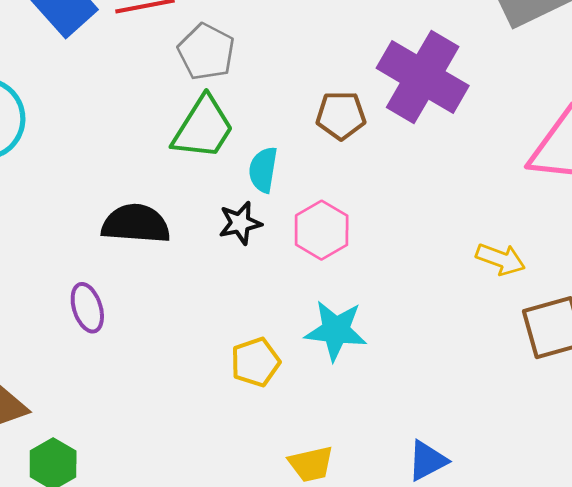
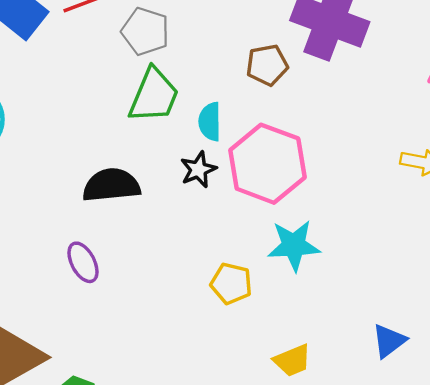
pink hexagon: (322, 230) -> (267, 164), size x1.6
yellow pentagon: (255, 362) -> (231, 283), turned -30

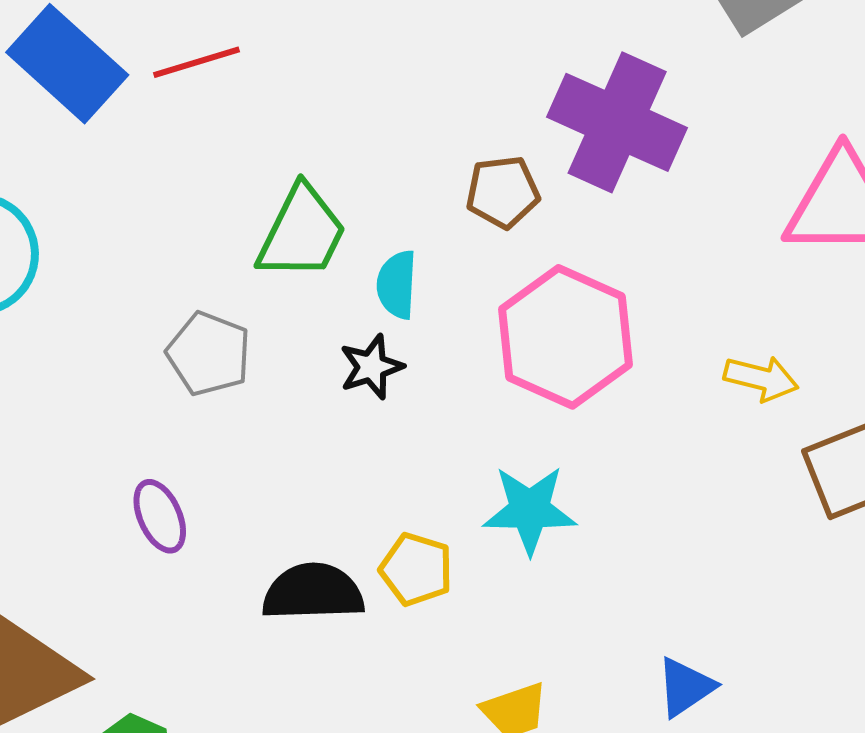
gray pentagon: (145, 31) -> (209, 354), moved
pink hexagon: (267, 164) -> (566, 337), moved
black semicircle: (111, 185) -> (313, 592), moved

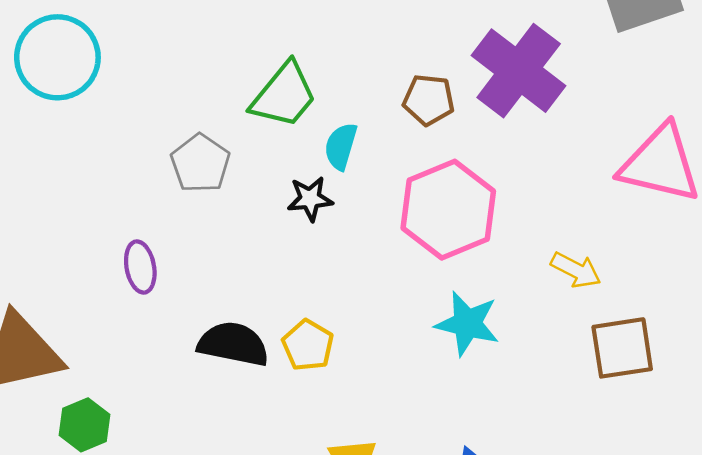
cyan star: (530, 510) -> (467, 324), moved

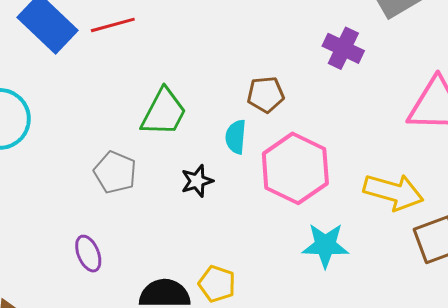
purple cross: (519, 71) -> (343, 48), moved, size x0.6
cyan semicircle: (341, 146) -> (236, 137), moved
yellow arrow: (576, 270) -> (393, 192), size x1.6

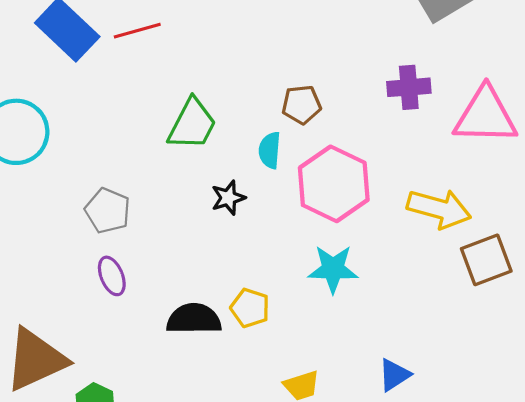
purple cross: (343, 48) -> (409, 87), moved, turned -30
gray pentagon: (115, 172) -> (108, 211), moved
cyan star: (325, 245) -> (333, 269), moved

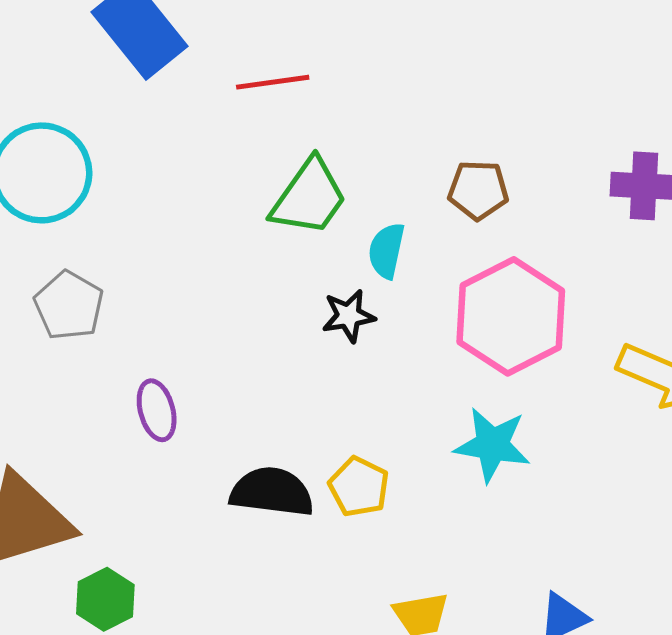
red line: (137, 31) -> (273, 82), moved
cyan semicircle: (270, 150) -> (386, 251), moved
gray pentagon: (108, 211) -> (69, 306), moved

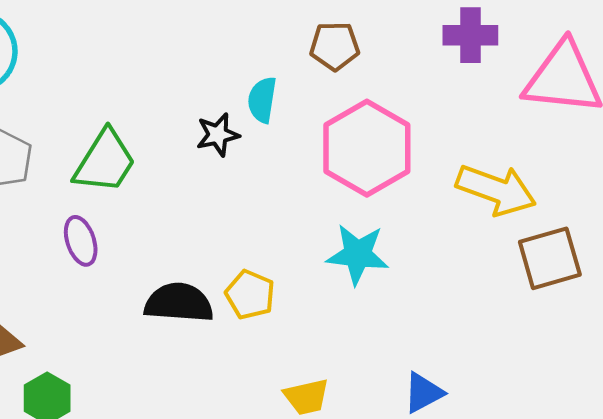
green trapezoid: (309, 197) -> (105, 162), moved
black star: (349, 316) -> (218, 135), moved

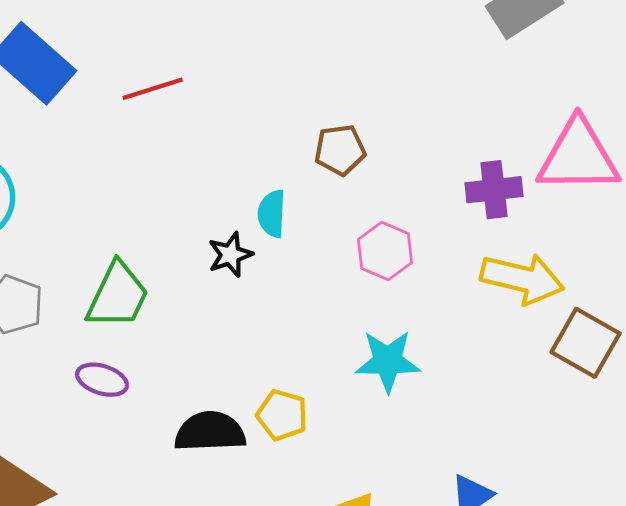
purple cross: (470, 35) -> (494, 190), moved
pink hexagon: (367, 148) -> (385, 251), size x0.6
purple ellipse: (81, 241) -> (102, 380), turned -48
brown square: (550, 258) -> (586, 343), turned -38

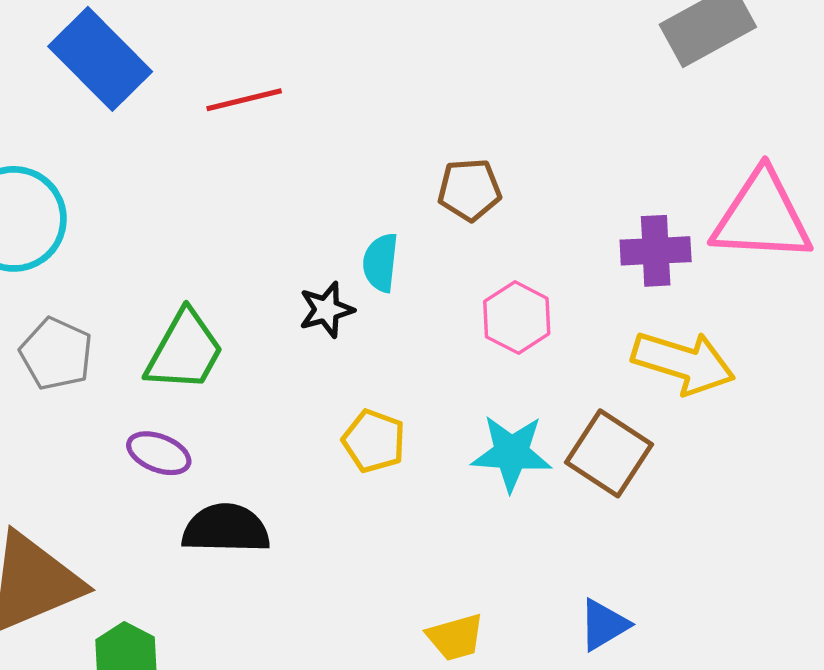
brown square: (586, 343) -> (609, 453), moved
yellow pentagon: (282, 415) -> (374, 441), moved
black semicircle: (210, 432) -> (226, 529), moved

